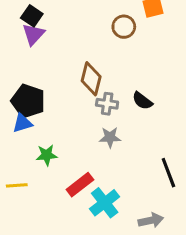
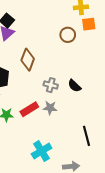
brown diamond: (91, 79) -> (28, 60), moved
red rectangle: (80, 185) -> (29, 109), moved

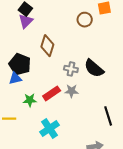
black semicircle: (74, 86) -> (94, 68), size x1.5
cyan cross: (42, 151) -> (49, 129), moved

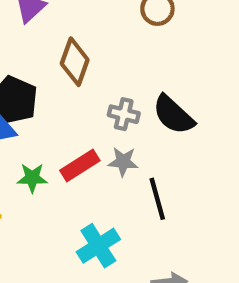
black line: (108, 116) -> (157, 199), moved
cyan cross: (49, 129) -> (98, 246), moved

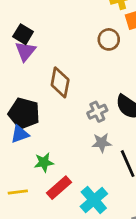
gray cross: (124, 114) -> (97, 112), turned -30
red rectangle: (80, 165) -> (59, 188), moved

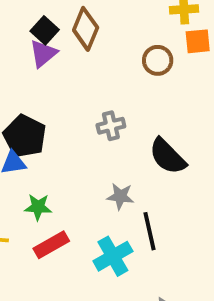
brown diamond: (60, 82) -> (86, 29), moved
gray cross: (97, 112) -> (111, 126), moved
cyan cross: (94, 200) -> (113, 256), moved

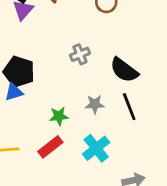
green star: (38, 207) -> (59, 116), moved
black line: (149, 231) -> (129, 107), moved

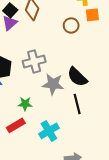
gray cross: (80, 54) -> (34, 61), moved, size x1.5
gray star: (95, 104) -> (53, 84), moved, size x1.5

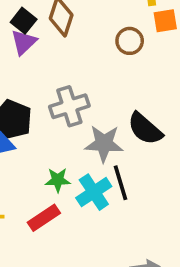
black line: (77, 104) -> (121, 183), moved
cyan cross: (49, 131) -> (94, 192), moved

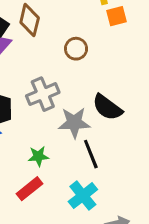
brown circle: (130, 41) -> (76, 49), moved
cyan cross: (94, 192) -> (83, 196), moved

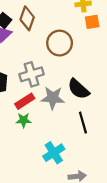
brown circle: (76, 49) -> (60, 43), size x1.5
black line: (91, 154) -> (83, 123), moved
red rectangle: (30, 189) -> (25, 101), moved

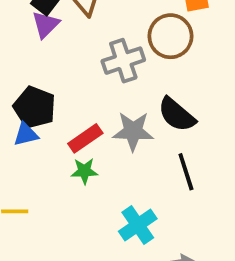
brown circle: (60, 43) -> (170, 36), moved
gray cross: (32, 74) -> (123, 61), moved

